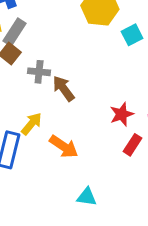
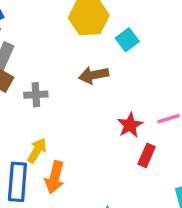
brown arrow: (64, 89) -> (94, 75), moved, turned -56
orange arrow: (64, 147) -> (55, 177), moved, turned 80

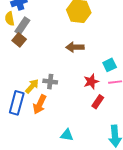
cyan square: (127, 40) -> (110, 65), moved
gray cross: (36, 95) -> (50, 82), moved

